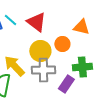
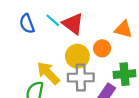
cyan line: (10, 20) -> (53, 20), moved

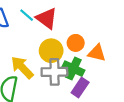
orange triangle: (123, 29) -> (97, 53), moved
green cross: (125, 74) -> (73, 69), moved, turned 30

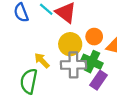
yellow arrow: (22, 67) -> (42, 61), size x0.7

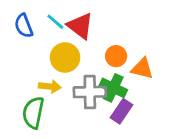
yellow circle: (70, 44) -> (65, 57), moved
yellow arrow: (42, 61) -> (50, 86), turned 140

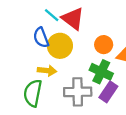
blue semicircle: (24, 26) -> (41, 38), moved
gray cross: (90, 92) -> (78, 92), moved

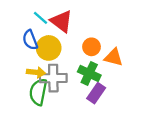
gray cross: (78, 92) -> (53, 78), moved
green semicircle: (33, 93) -> (38, 92), moved

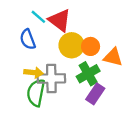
yellow circle: (49, 48) -> (72, 45), moved
green cross: (89, 73) -> (88, 74), turned 35

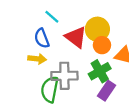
red triangle: (60, 20) -> (76, 37), moved
yellow circle: (72, 45) -> (97, 29), moved
yellow arrow: (34, 73) -> (37, 59), moved

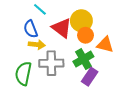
yellow arrow: (37, 59) -> (37, 45), moved
green semicircle: (50, 89) -> (23, 74), moved

